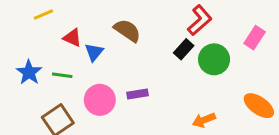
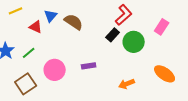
blue triangle: (94, 52) -> (51, 16), moved
green line: (62, 75) -> (29, 53), turned -48
purple rectangle: (137, 94) -> (89, 66), moved

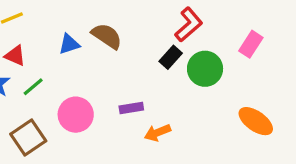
blue triangle: (51, 16) -> (69, 44), moved, turned 32
red triangle: (36, 27) -> (15, 56), moved
orange arrow: (127, 84) -> (158, 133), moved

